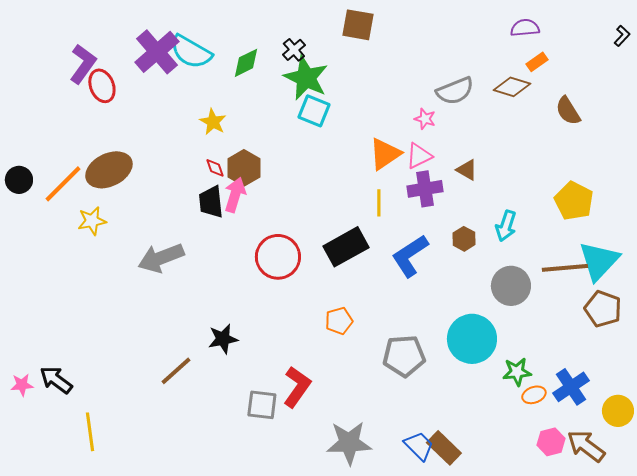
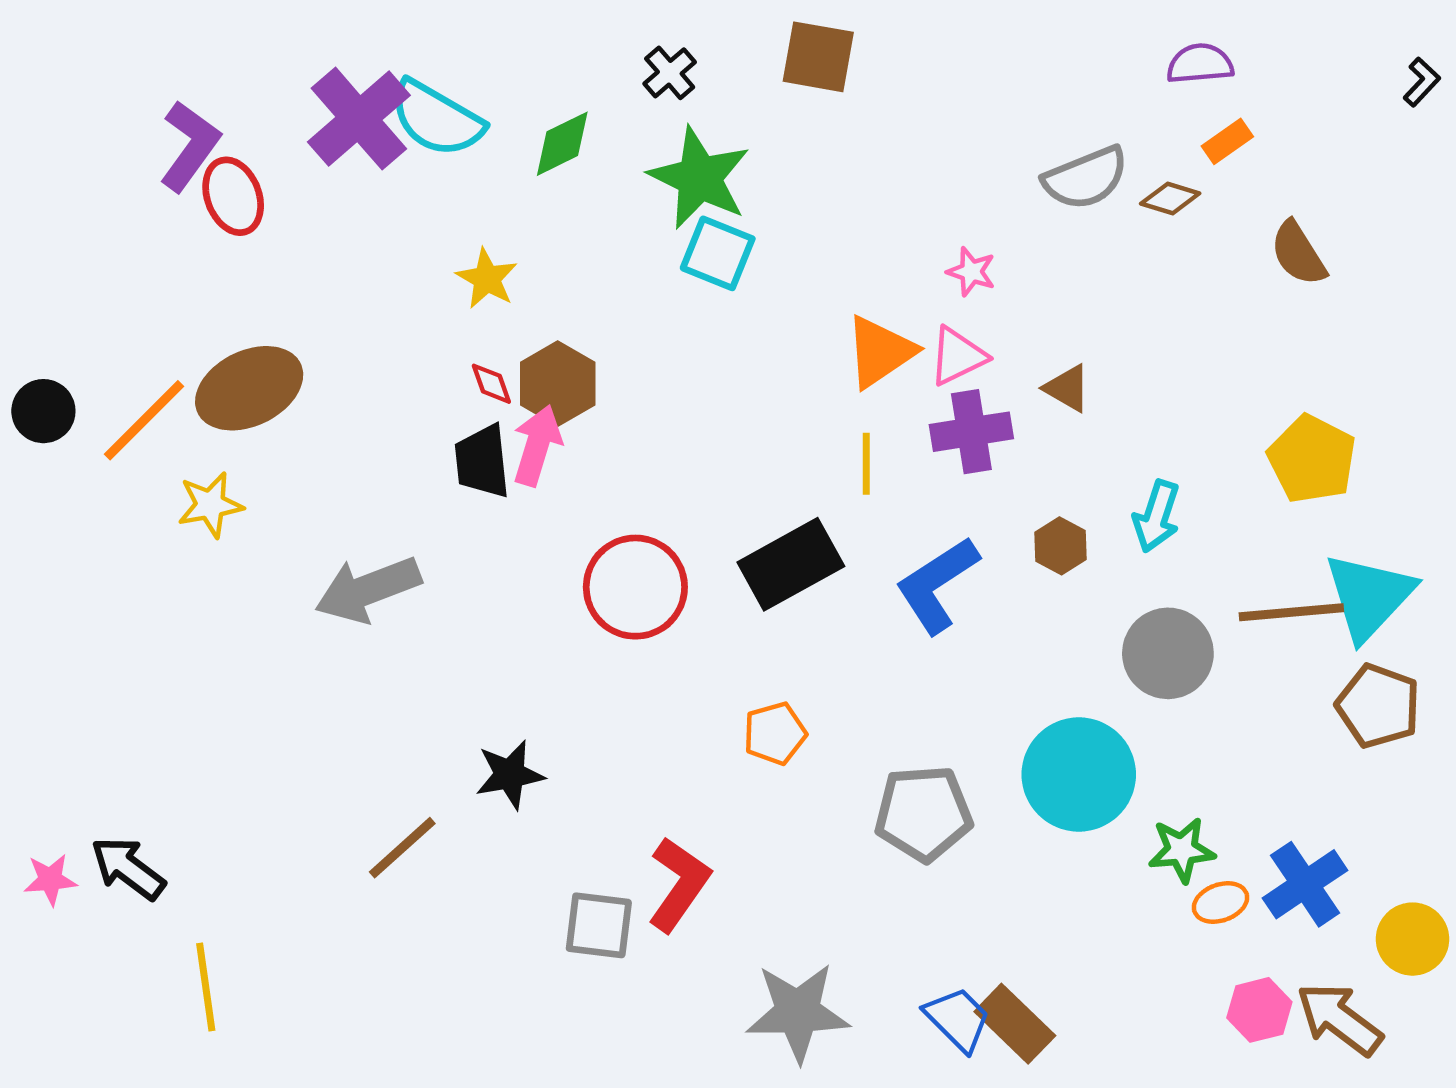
black cross: (294, 50) -> (670, 73), moved
brown diamond: (512, 87) -> (1170, 199), size x0.7
gray semicircle: (455, 91) -> (1086, 178), moved

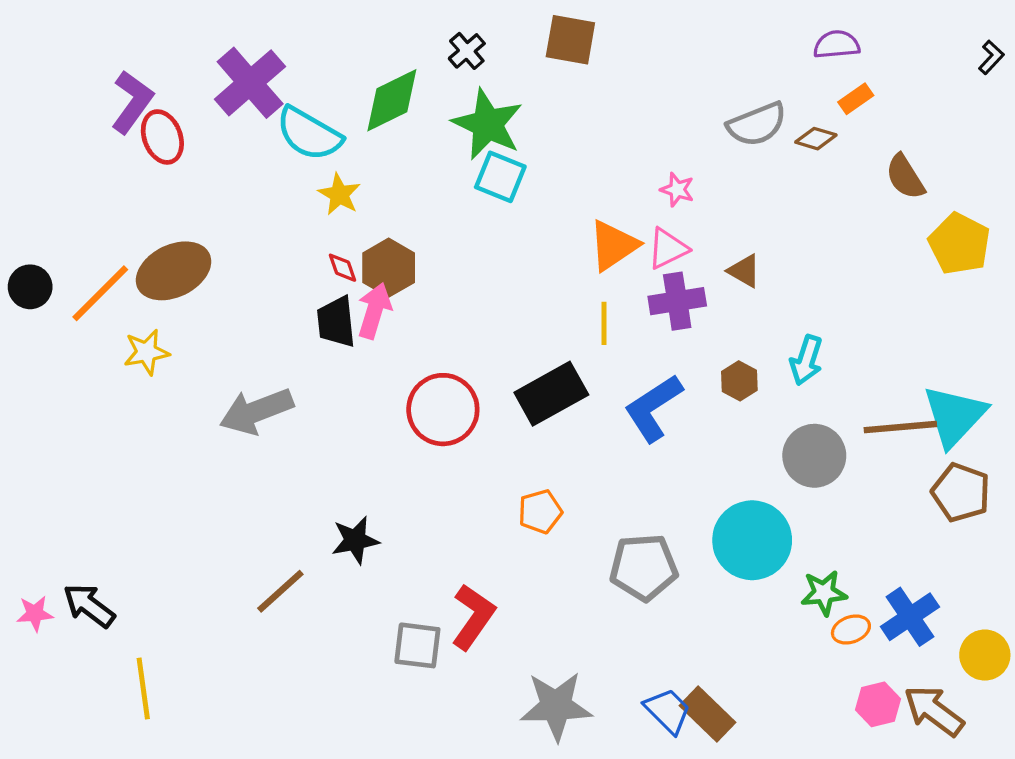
cyan semicircle: (437, 119) -> (309, 134), moved
green diamond: (562, 144) -> (392, 100), size x1.4
yellow pentagon: (1312, 459) -> (959, 244), moved

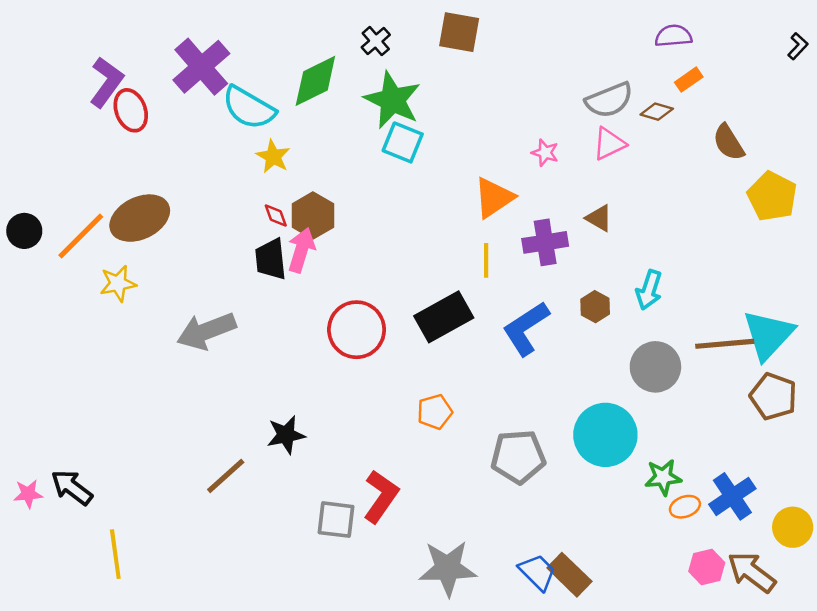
pink triangle: (668, 249) -> (609, 144), moved

